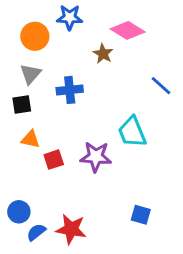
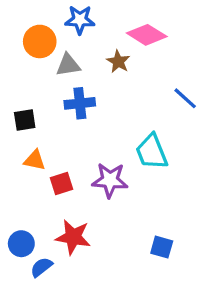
gray triangle: (30, 74) -> (68, 65), moved, turned 40
red star: (71, 229) -> (73, 237), moved

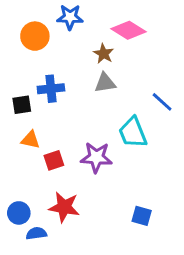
gray triangle: (68, 65) -> (105, 83), moved
blue line: (185, 98) -> (162, 102), moved
blue cross: (80, 103) -> (51, 89), moved
blue semicircle: (41, 267) -> (36, 233), turned 30

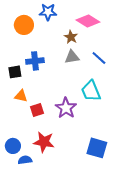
blue line: (162, 102) -> (99, 58), moved
purple star: (96, 157) -> (66, 108), turned 30
blue square: (142, 216) -> (97, 148), size x1.5

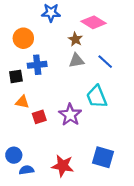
orange circle: (24, 25) -> (23, 38), moved
red star: (44, 142) -> (63, 166), moved

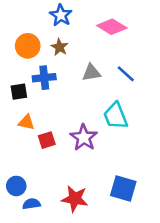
blue star: (51, 13) -> (61, 15), turned 30
brown star: (75, 39) -> (60, 47), moved

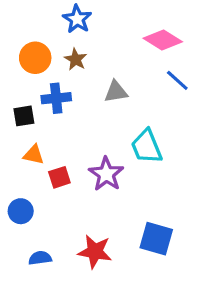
pink diamond: (112, 27) -> (163, 40), moved
blue line: (126, 74) -> (177, 80), moved
blue circle: (16, 186) -> (21, 211), moved

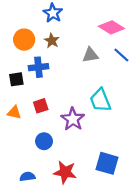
gray triangle: (116, 92) -> (90, 55), moved
orange triangle: (34, 155) -> (14, 112), moved
red square: (59, 177) -> (41, 106), moved
blue circle: (21, 211) -> (44, 141), moved

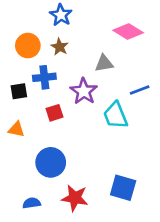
blue line: (121, 55) -> (140, 90), moved, turned -63
red square: (41, 106) -> (55, 113), moved
purple star: (73, 119) -> (84, 91), moved
blue circle: (44, 141) -> (51, 162), size x1.5

